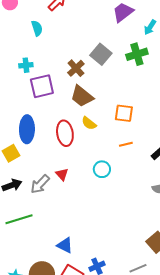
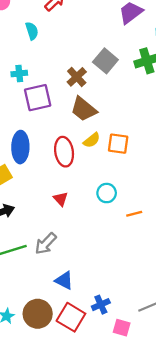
orange square: (124, 113) -> (118, 144), moved
yellow semicircle: (89, 123) -> (92, 140), turned -77
orange line: (126, 144) -> (134, 214), moved
gray arrow: (40, 184) -> (46, 244), moved

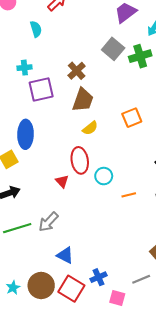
gray square: (105, 61) -> (113, 49), moved
brown trapezoid: (84, 109) -> (83, 100), turned -110
orange square: (118, 144) -> (132, 118), moved, turned -30
red ellipse: (64, 152) -> (80, 160), moved

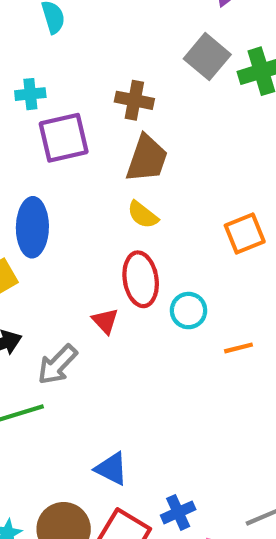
brown cross: (77, 71) -> (134, 100), turned -36
orange square: (132, 118) -> (245, 234), moved
yellow semicircle: (90, 128) -> (143, 215), moved, turned 77
gray arrow: (48, 222) -> (57, 365), moved

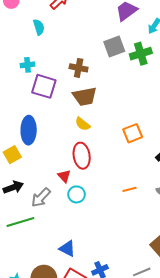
gray square: (207, 57) -> (114, 46), turned 30
purple square: (64, 138) -> (44, 86), turned 30
brown trapezoid: (147, 159) -> (85, 96), turned 60
cyan circle: (188, 311) -> (77, 194), moved

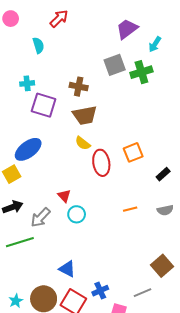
blue ellipse: (29, 130) -> (28, 149), turned 52
red ellipse: (82, 156) -> (101, 163), moved

